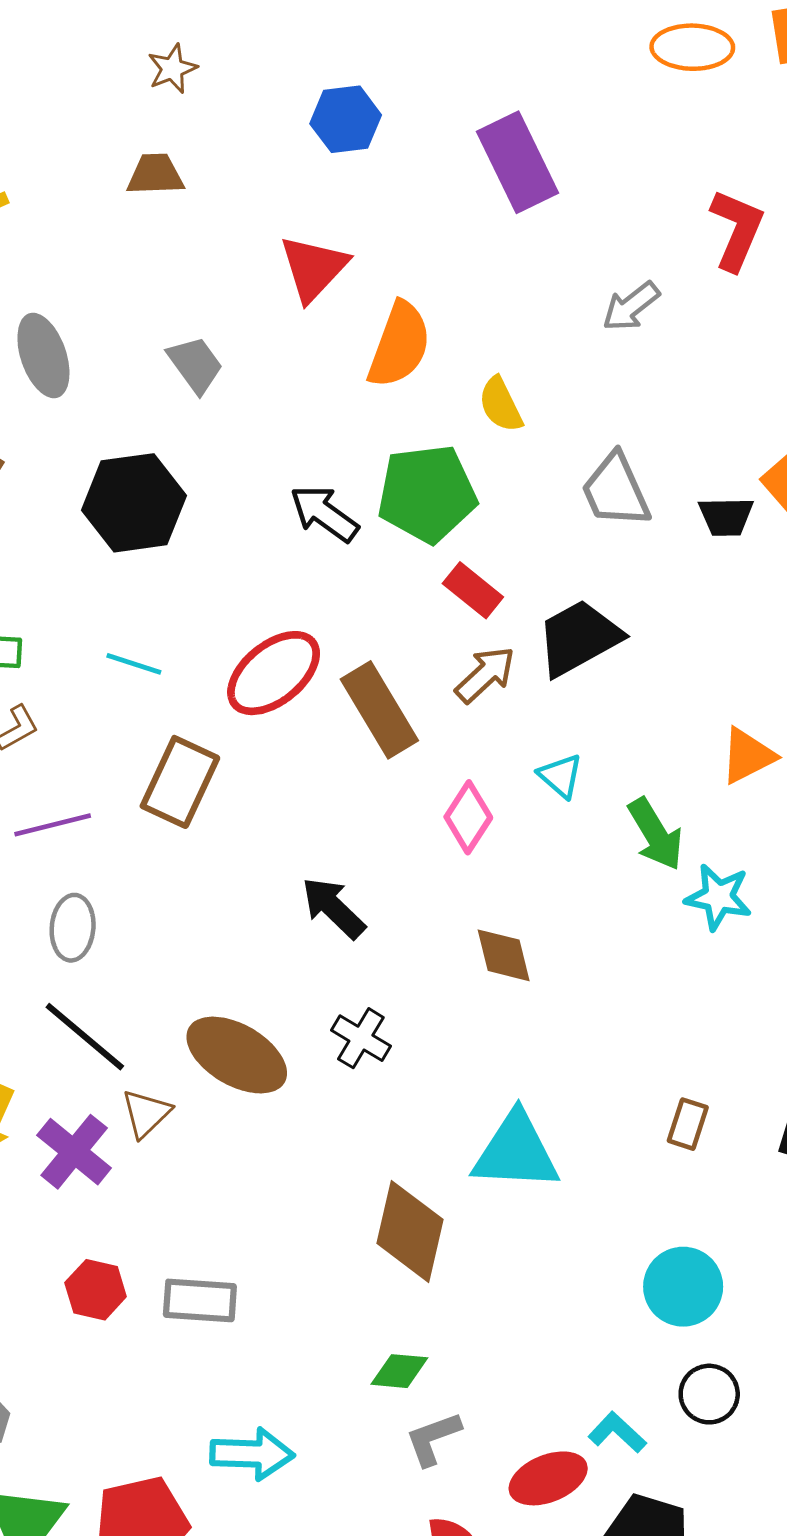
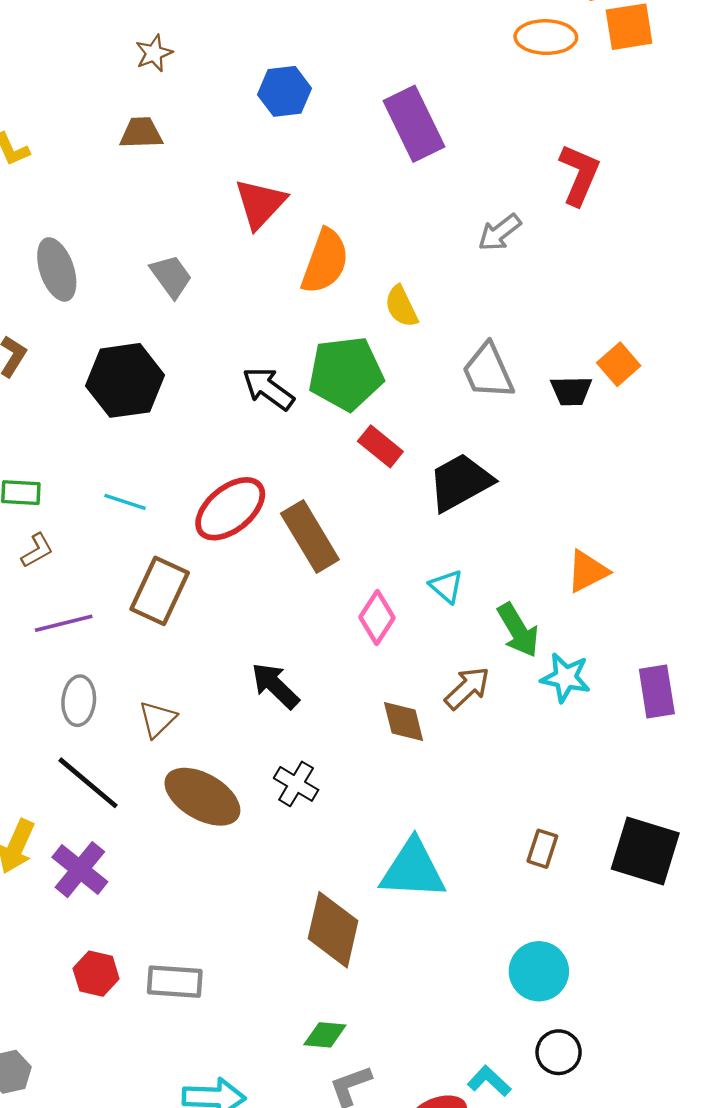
brown arrow: (485, 675) -> (467, 688), moved
brown triangle: (146, 1113) -> (157, 719), moved

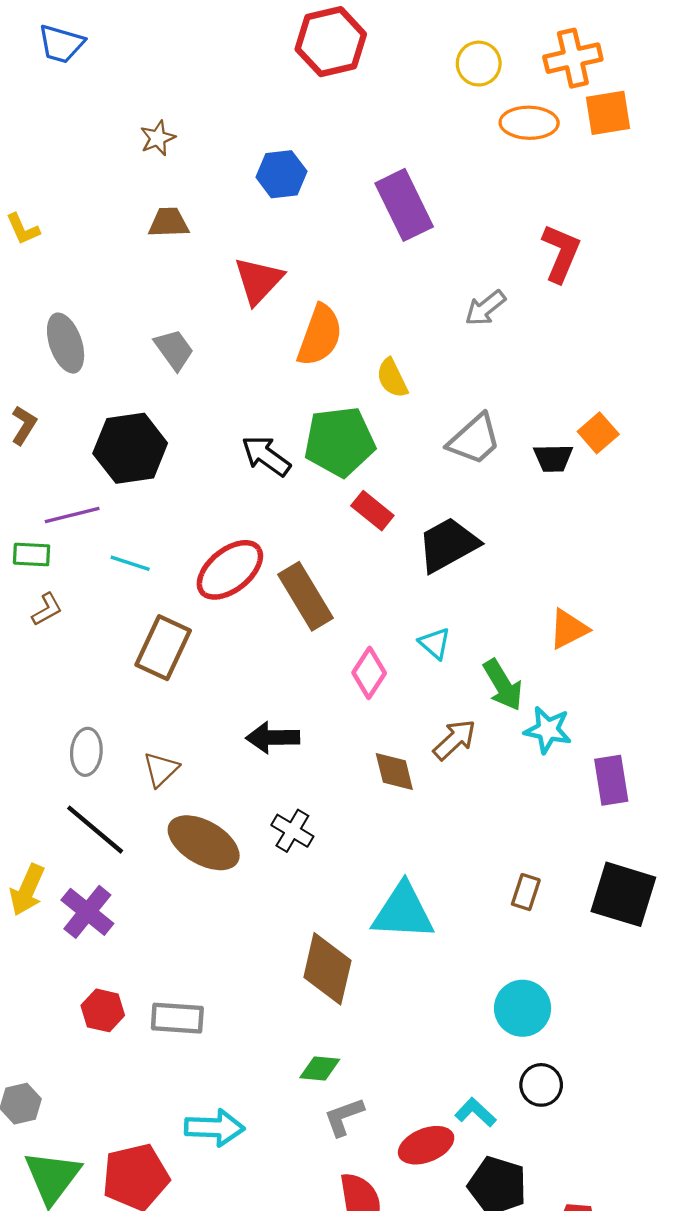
brown trapezoid: (141, 133) -> (169, 222), moved
gray trapezoid: (488, 371) -> (474, 439), turned -108
purple line: (64, 623) -> (72, 515), moved
black arrow: (275, 686) -> (273, 738), turned -45
purple rectangle: (657, 691) -> (611, 780), moved

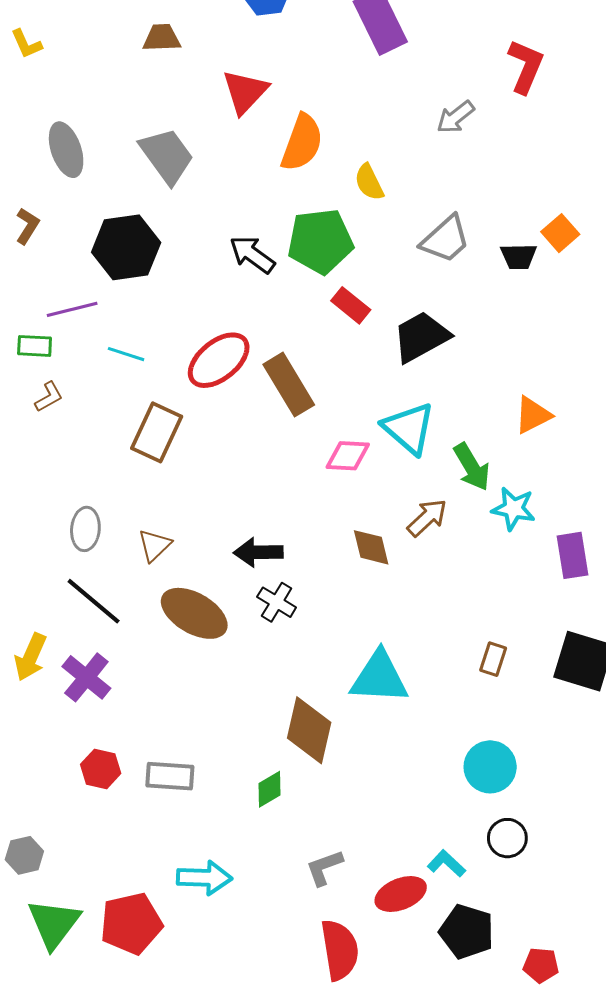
gray trapezoid: (174, 350) -> (167, 156), size x1.5
cyan triangle: (435, 643) -> (409, 428), size x1.8
pink diamond: (369, 673) -> (348, 456), turned 60
black arrow: (273, 738) -> (258, 552), moved
green diamond: (320, 1069) -> (269, 789), moved, turned -36

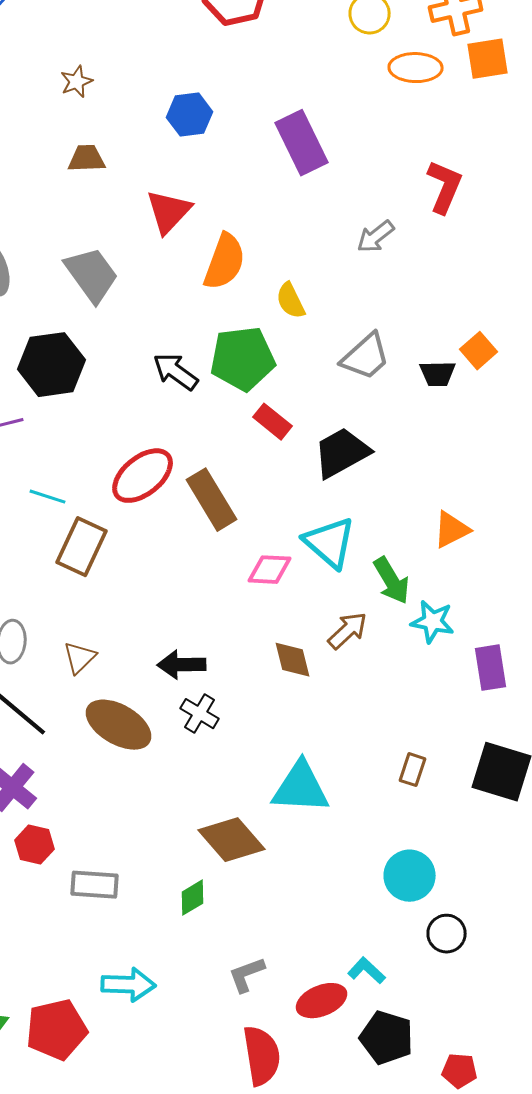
cyan line: (126, 354) -> (48, 497), moved
brown diamond: (309, 730) -> (232, 840), turned -54
red hexagon: (101, 769) -> (35, 845), moved
black circle: (507, 838) -> (447, 934), moved

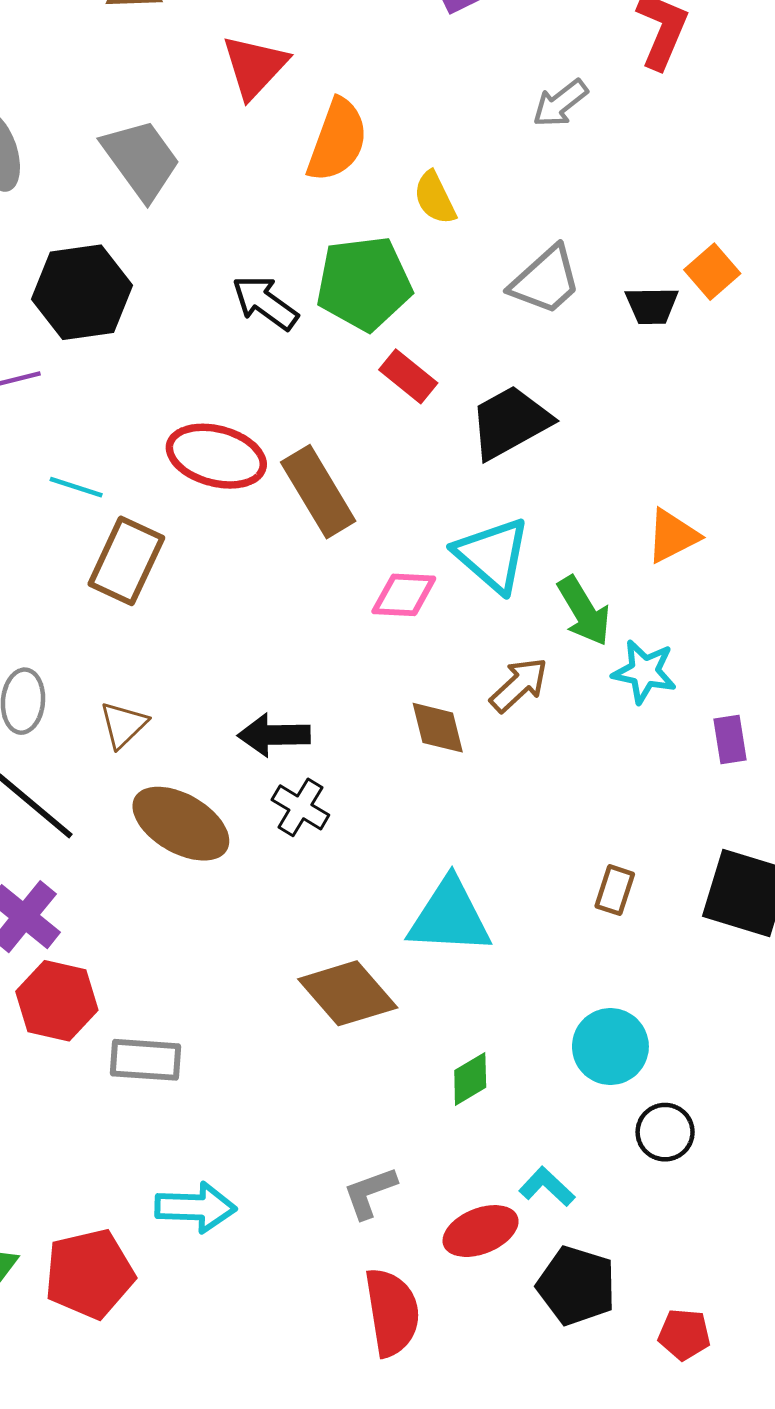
red ellipse: (143, 476) -> (216, 456), turned 54
purple rectangle: (491, 668) -> (730, 739), size x0.7
red hexagon: (35, 845) -> (57, 1001), size x1.4
green diamond: (193, 898) -> (470, 1079), moved

